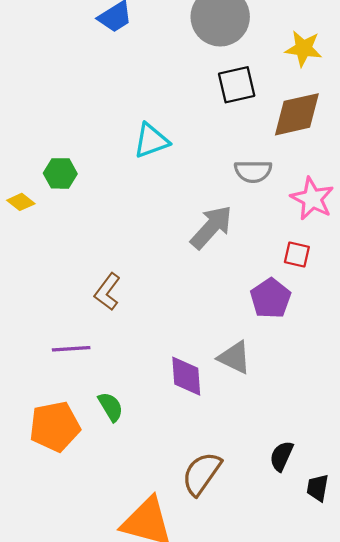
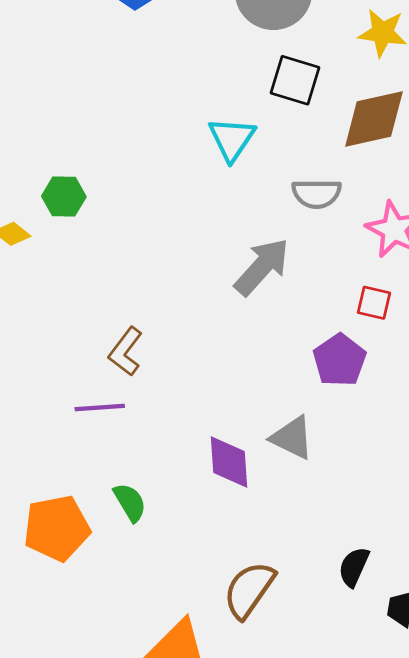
black square: (237, 85) -> (295, 80), turned 30
cyan triangle: (151, 141) -> (232, 139), moved, turned -36
purple line: (71, 349) -> (100, 408), moved

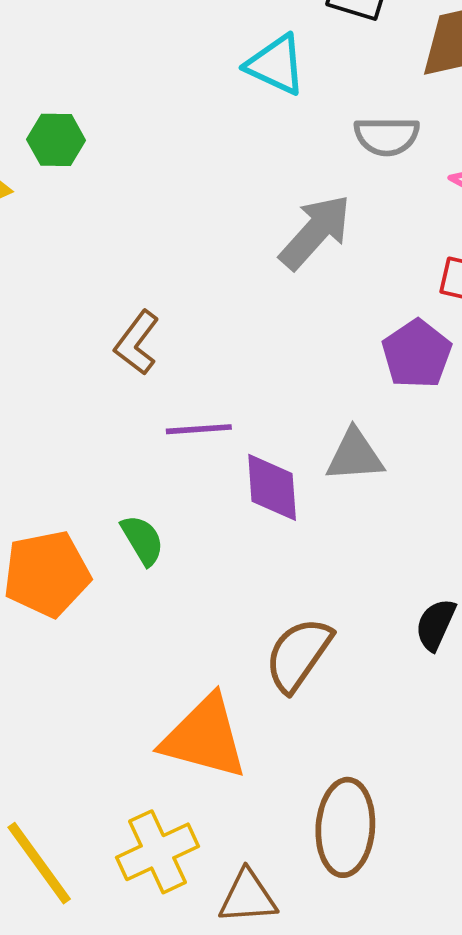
cyan triangle: (232, 139) -> (276, 65), turned -39
purple line: (100, 408) -> (199, 429), moved
gray triangle: (292, 438) -> (355, 455), turned -30

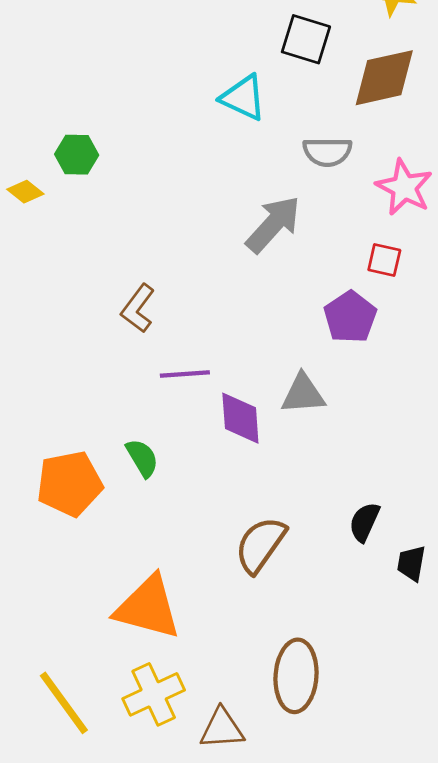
orange triangle: (204, 737) -> (148, 608), moved

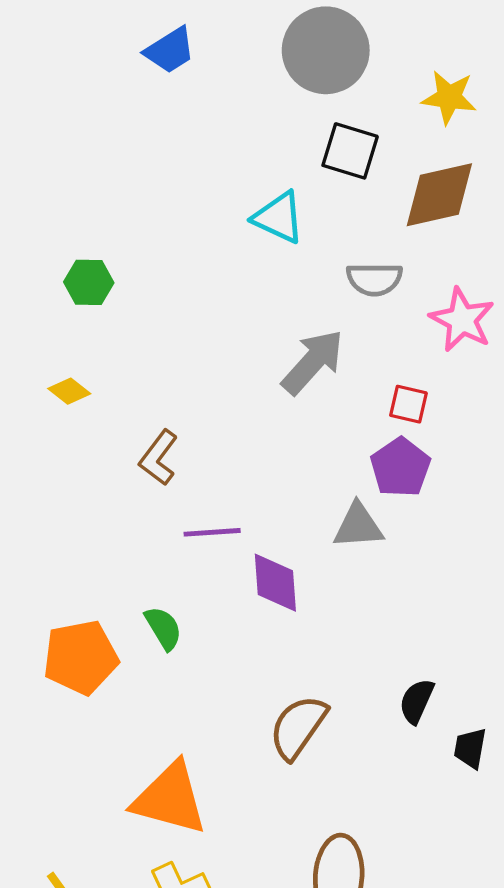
yellow diamond: (25, 192) -> (69, 391), moved
red square: (384, 260) -> (408, 404), moved
gray triangle: (303, 394) -> (358, 526), moved

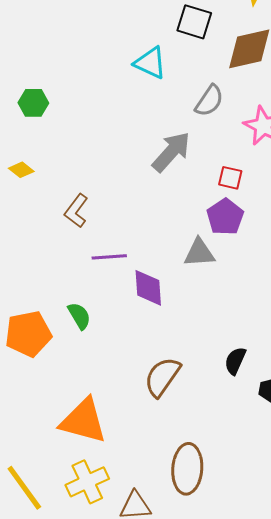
gray semicircle: (374, 279) -> (209, 101), turned -56

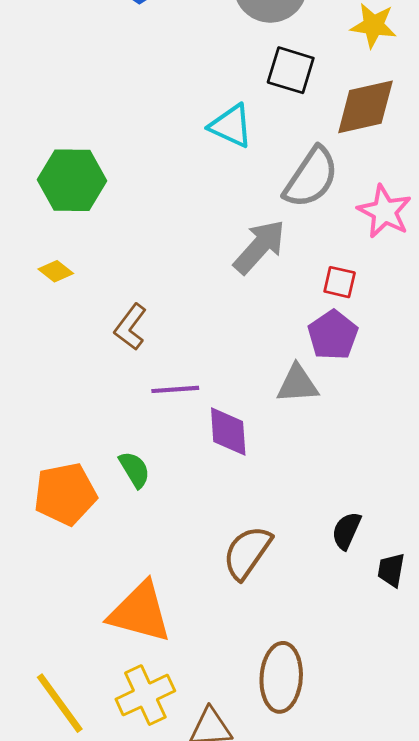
gray semicircle: (209, 101) -> (311, 178), size x1.4
green hexagon: (33, 103) -> (72, 180), size x1.6

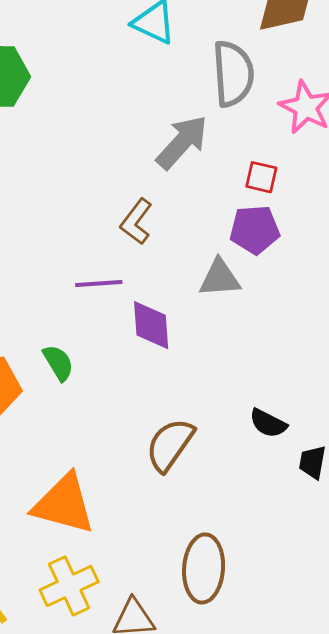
gray semicircle: (311, 178) -> (233, 74), turned -38
brown L-shape: (130, 327) -> (136, 222), moved
purple pentagon: (333, 335) -> (255, 230), turned 30
black semicircle: (346, 531) -> (268, 423), turned -87

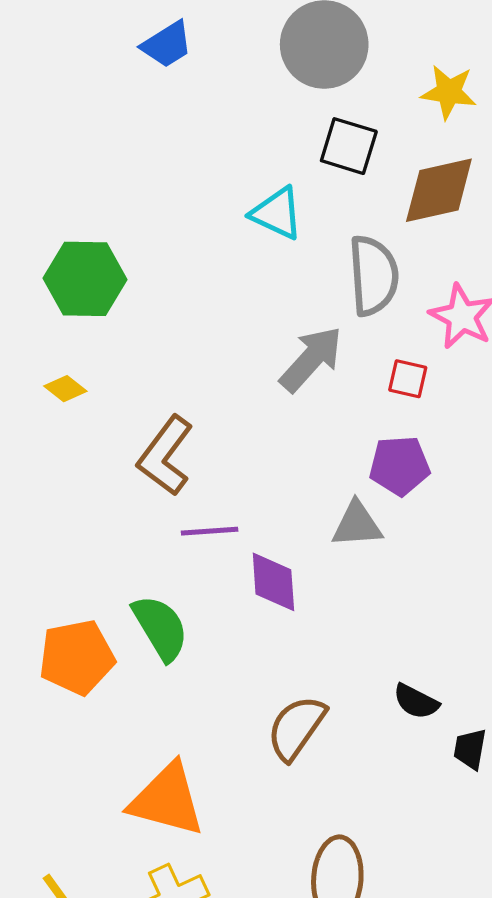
red square: (261, 177) -> (408, 379), moved
brown L-shape: (136, 222) -> (165, 456), moved, size x1.4
green semicircle: (58, 363) -> (160, 628), size x1.5

